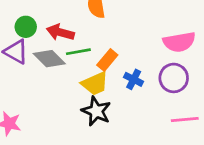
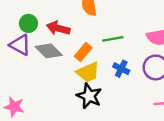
green line: (78, 52) -> (113, 39), moved
orange rectangle: (107, 60) -> (83, 52), moved

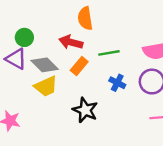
red arrow: (58, 28) -> (71, 42), moved
yellow trapezoid: (88, 72) -> (46, 86), moved

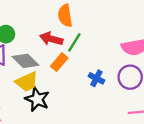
green line: (109, 53) -> (74, 42), moved, turned -48
black star: (85, 110) -> (37, 99), moved

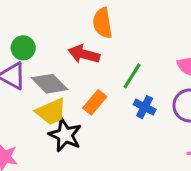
green line: (74, 42) -> (132, 76), moved
orange rectangle: (59, 62) -> (95, 102), moved

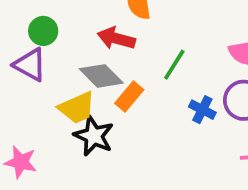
gray diamond: (50, 84) -> (101, 76), moved
blue cross: (145, 107) -> (202, 110), moved

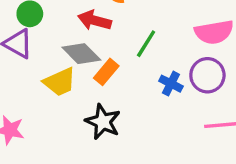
black star: (94, 136) -> (103, 122), moved

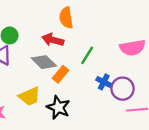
purple circle: (207, 75) -> (123, 89), moved
yellow trapezoid: (60, 82) -> (30, 96), moved

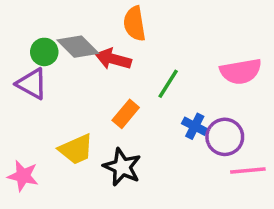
gray diamond: (44, 62) -> (78, 47), moved

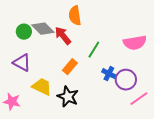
red arrow: (113, 59) -> (63, 36), turned 36
purple triangle: (32, 84) -> (22, 63), moved
yellow trapezoid: (76, 149) -> (42, 87), turned -130
pink line: (248, 171) -> (139, 99), turned -30

